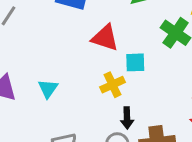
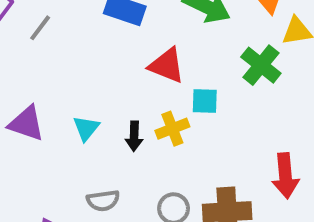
black arrow: (127, 118) -> (134, 136), moved

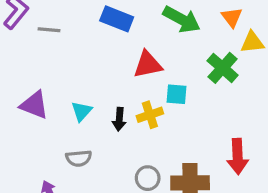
gray line: (40, 28) -> (49, 30), turned 55
red triangle: (167, 66) -> (148, 65), turned -36
gray semicircle: (103, 201) -> (79, 158), moved

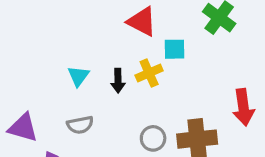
red triangle: (148, 65) -> (142, 22), turned 44
purple triangle: (34, 105) -> (23, 128), moved

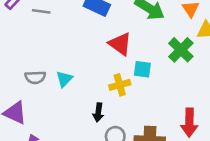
black arrow: (118, 81) -> (98, 112), moved
gray semicircle: (80, 125) -> (35, 77), moved

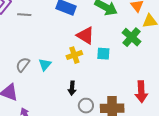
gray semicircle: (35, 77) -> (23, 65), turned 133
yellow cross: (120, 85) -> (74, 55), moved

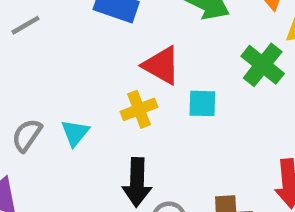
gray line: (24, 15) -> (25, 25), turned -32
black arrow: (72, 88) -> (137, 182), size x1.5

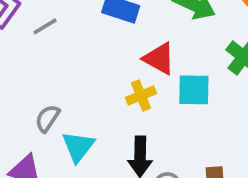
cyan square: (202, 103) -> (194, 90), size x1.4
cyan triangle: (75, 133) -> (78, 147), moved, size x1.4

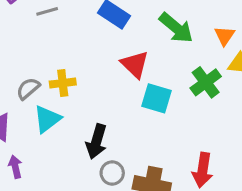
yellow cross: (141, 96) -> (63, 83), moved

